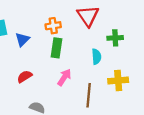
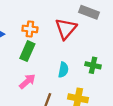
green cross: (115, 38) -> (93, 65), moved

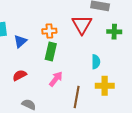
green cross: (93, 65) -> (114, 32), moved
cyan semicircle: (63, 70) -> (96, 62), moved

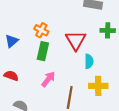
red triangle: (82, 25) -> (76, 40), moved
orange cross: (49, 31) -> (41, 30), turned 32
red semicircle: (20, 75) -> (11, 76), turned 48

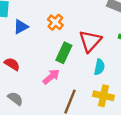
green rectangle: (43, 51) -> (64, 53), moved

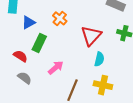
green rectangle: (64, 53) -> (39, 43), moved
gray semicircle: (15, 99) -> (25, 78), moved

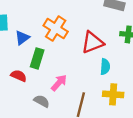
orange cross: (60, 18) -> (56, 29), size x1.5
red triangle: (91, 36) -> (92, 42), turned 35
gray semicircle: (25, 78) -> (42, 101), moved

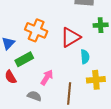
green rectangle: (37, 58) -> (24, 59), turned 54
red semicircle: (19, 76) -> (11, 77), turned -136

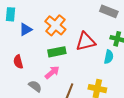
cyan semicircle: (85, 57) -> (109, 57), moved
green rectangle: (24, 59) -> (57, 52), moved

